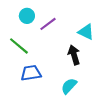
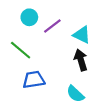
cyan triangle: (86, 32) -> (82, 35), moved
cyan semicircle: (69, 86) -> (75, 94), turned -90

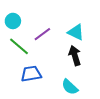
cyan circle: (29, 17) -> (13, 21), moved
purple line: (52, 26) -> (42, 34), moved

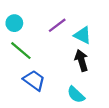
purple line: (42, 34) -> (57, 25), moved
blue trapezoid: (31, 74) -> (34, 80), turned 45

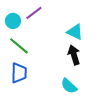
purple line: (57, 25) -> (34, 13), moved
blue trapezoid: (34, 80) -> (19, 73), moved, turned 55

